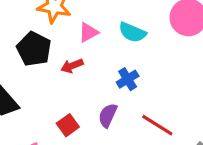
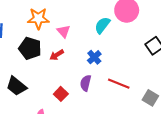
pink triangle: (88, 32) -> (64, 31), turned -32
cyan semicircle: (132, 32) -> (102, 25), moved, turned 114

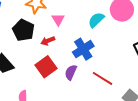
blue cross: (94, 57) -> (83, 49), size x1.5
red square: (61, 94) -> (46, 67), moved, size x1.5

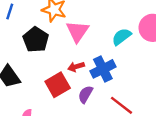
pink triangle: (58, 19) -> (77, 31), size x1.5
red arrow: (48, 41) -> (76, 67), moved

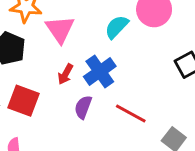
red arrow: (76, 67) -> (65, 74), turned -35
red square: (58, 85) -> (24, 101), moved, turned -30

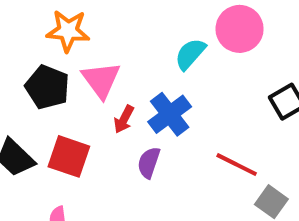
pink triangle: (60, 29) -> (101, 80), moved
red line: (131, 113) -> (237, 165), moved

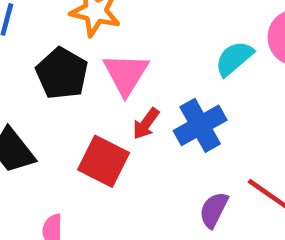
red square: (69, 156) -> (104, 161), moved
purple semicircle: (149, 163) -> (214, 210), moved

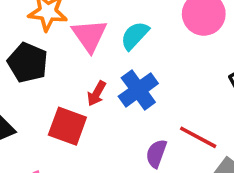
cyan semicircle: (234, 58) -> (135, 36), moved
pink triangle: (126, 74) -> (89, 35), moved

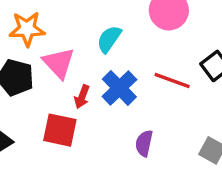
pink triangle: (89, 35) -> (59, 63), moved
red line: (198, 137) -> (172, 80), moved

